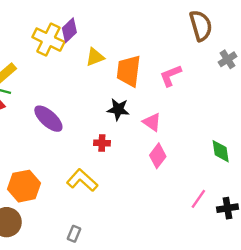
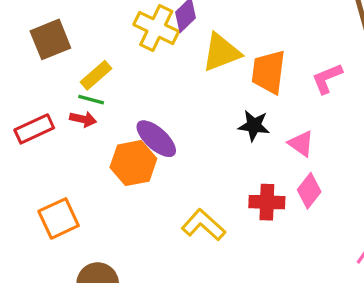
yellow triangle: (95, 57) -> (221, 52), size x1.5
red cross: (102, 143) -> (267, 202), moved, size x1.5
orange hexagon: (24, 186) -> (133, 163), moved

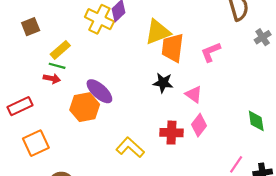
brown square: (50, 39) -> (31, 27), size x0.7
yellow triangle: (221, 52) -> (158, 32), moved
red rectangle: (34, 129) -> (20, 106), moved

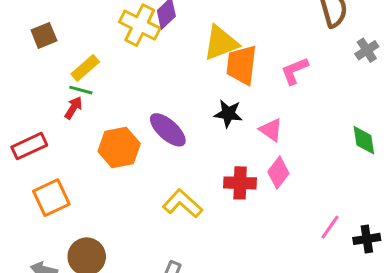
red arrow: (52, 79) -> (73, 108), turned -70
purple ellipse: (99, 91) -> (168, 130), moved
green diamond: (256, 121) -> (364, 140), moved

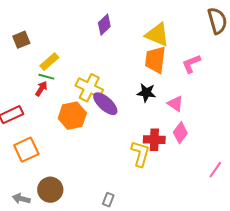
yellow cross: (140, 25) -> (89, 88), moved
yellow triangle: (221, 43) -> (157, 35), moved, turned 44
yellow L-shape: (183, 204) -> (140, 154), moved, turned 64

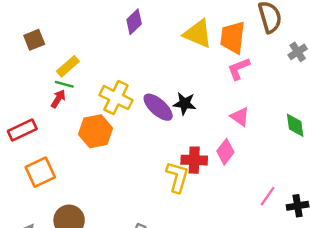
orange trapezoid: (155, 60) -> (233, 37), moved
purple ellipse: (105, 104) -> (158, 107), moved
pink triangle: (175, 104) -> (240, 117), moved

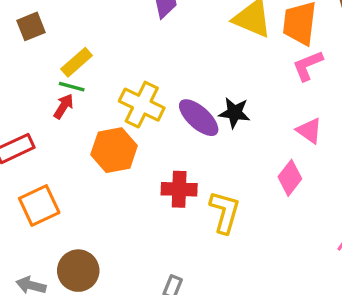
red cross: (194, 160) -> (179, 189), moved

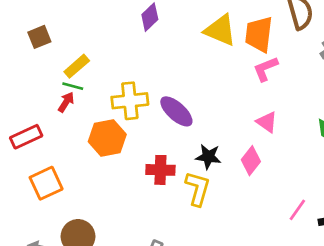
yellow cross: (142, 105) -> (130, 101), turned -32
black star: (234, 113) -> (208, 157), moved

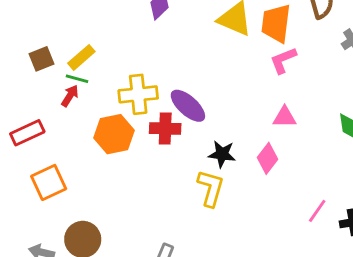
brown square: (39, 37) -> (42, 59), moved
pink triangle: (267, 122) -> (285, 117), turned -35
red cross: (160, 170) -> (165, 128), moved

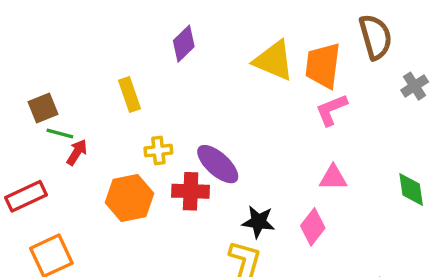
yellow rectangle: (81, 57) -> (129, 95), moved, turned -68
green line: (77, 79) -> (60, 134), moved
yellow cross: (138, 94) -> (158, 151), size x0.6

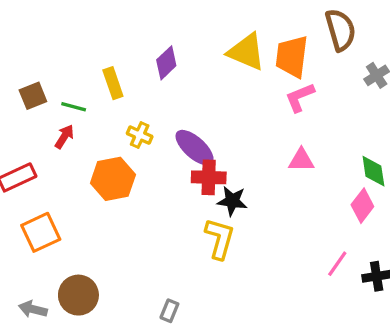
purple diamond: (184, 44) -> (166, 63), moved
green line: (60, 134) -> (74, 107), moved
yellow cross: (158, 151) -> (140, 135), turned 30
red cross: (191, 191) -> (209, 177), moved
pink diamond: (313, 227) -> (362, 206), moved

